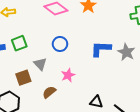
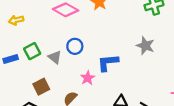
blue L-shape: (101, 49) -> (108, 63), moved
gray triangle: (40, 64) -> (55, 57), moved

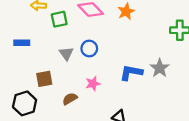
green square: (32, 51) -> (59, 19), moved
blue L-shape: (108, 63) -> (131, 72), moved

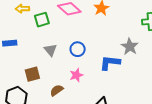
blue circle: (89, 48) -> (78, 49), moved
gray star: (160, 68) -> (130, 47), moved

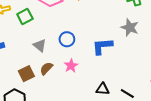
gray star: (130, 47) -> (130, 28), moved
brown semicircle: (57, 90) -> (46, 68), moved

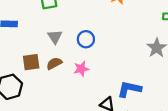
blue L-shape: (102, 46) -> (129, 89), moved

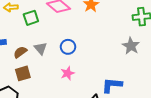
brown semicircle: (54, 63) -> (20, 52), moved

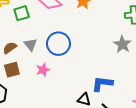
blue circle: (68, 47) -> (58, 44), size x1.5
pink star: (68, 73) -> (43, 70), moved

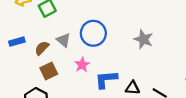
gray star: (122, 44) -> (143, 39), moved
blue L-shape: (102, 84) -> (106, 79), moved

